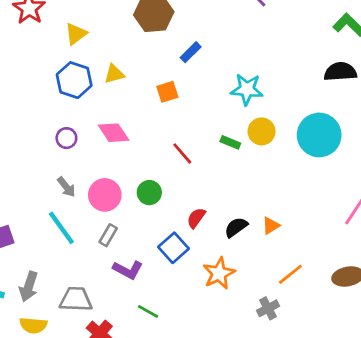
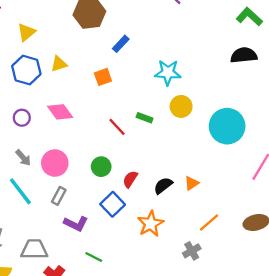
cyan circle: (319, 135) -> (227, 126), moved
green rectangle: (230, 142) -> (145, 118), moved
green circle: (149, 193) -> (101, 167), moved

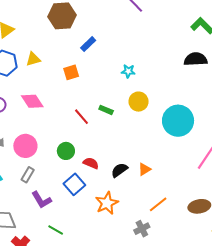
cyan star: (168, 72) -> (128, 71), size x0.6
red semicircle: (130, 179) -> (91, 163), turned 77
purple L-shape: (76, 224) -> (41, 200), turned 30

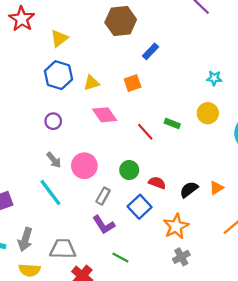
yellow triangle: (33, 59) -> (91, 83), moved
cyan star: (128, 71) -> (214, 78), moved
pink diamond: (32, 101) -> (105, 115), moved
gray rectangle: (28, 175) -> (103, 196), moved
gray cross: (142, 229) -> (181, 257), moved

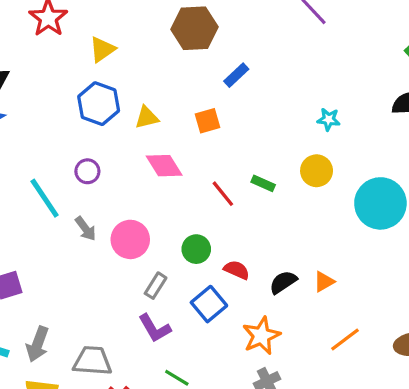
cyan line: (50, 192) -> (45, 198), moved

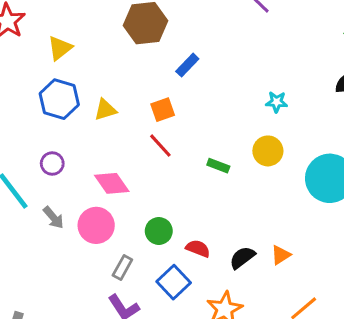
pink diamond: (164, 166) -> (112, 183), moved
red line: (223, 194) -> (160, 146), moved

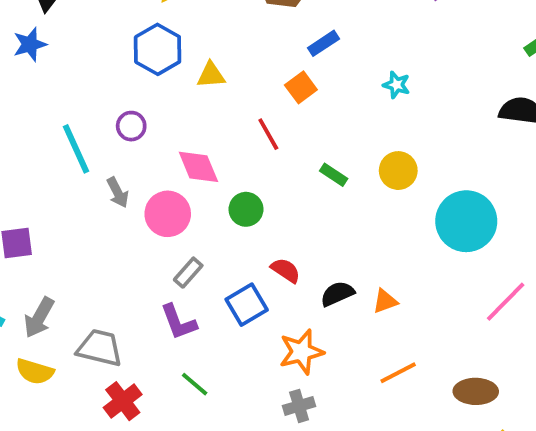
cyan star: (277, 102) -> (396, 85), moved
orange square: (163, 110) -> (301, 87), moved, turned -30
green circle: (159, 231) -> (246, 209), moved

